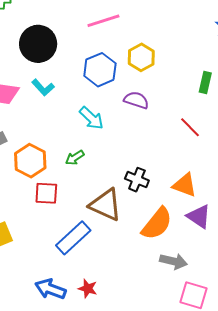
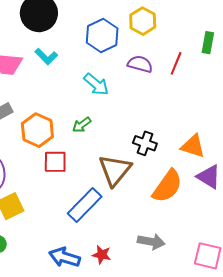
red line: (190, 127) -> (176, 63), moved, turned 70
brown triangle: (105, 205) -> (115, 170), turned 48
gray arrow: (174, 261) -> (151, 242), moved

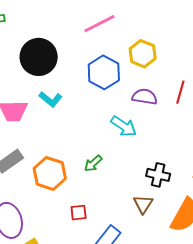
cyan arrow: (96, 84) -> (124, 126), moved
red square: (55, 162) -> (79, 213), moved, size x0.7
brown triangle: (115, 170) -> (143, 204), moved, size x0.6

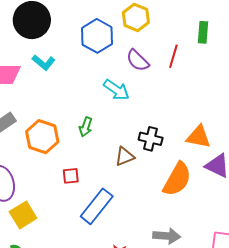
purple semicircle: (145, 97) -> (138, 60), turned -145
green arrow: (93, 163) -> (86, 127), turned -30
brown triangle: (143, 204) -> (125, 156), moved, turned 35

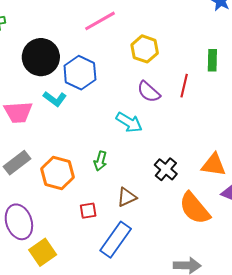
blue hexagon: (97, 36) -> (80, 73), moved
black cross: (151, 139) -> (166, 169), turned 30
brown triangle: (125, 156) -> (127, 197), moved
orange semicircle: (177, 179) -> (195, 208), turned 114

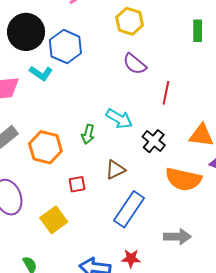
red line: (184, 86) -> (166, 93), moved
cyan arrow: (129, 122) -> (119, 119), moved
orange semicircle: (195, 208) -> (183, 179), turned -36
blue rectangle: (116, 240) -> (129, 209), moved
yellow square: (43, 252) -> (54, 220), moved

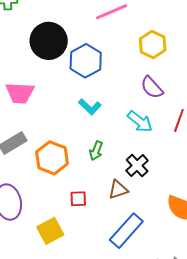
cyan L-shape: (41, 73) -> (90, 107), moved
cyan arrow: (119, 119) -> (140, 122), moved
black cross: (154, 141) -> (137, 166), moved

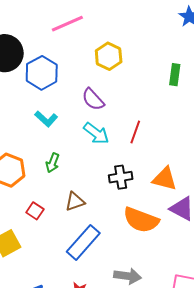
purple semicircle: (152, 88) -> (93, 99), moved
black cross: (137, 166) -> (121, 177), moved, turned 35
red square: (78, 199) -> (35, 211), turned 36

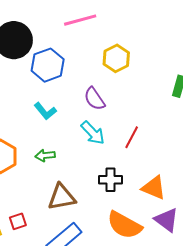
green arrow: (53, 163) -> (45, 156), turned 54
brown triangle: (75, 202) -> (62, 197), size x1.4
red square: (35, 211) -> (18, 221), moved, turned 30

